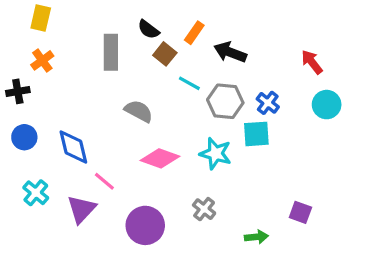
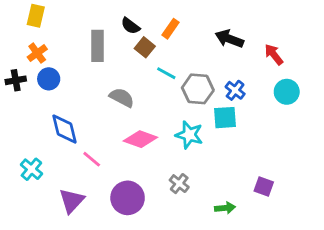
black arrow: (230, 52) -> (229, 39), moved
blue circle: (24, 137) -> (49, 79), moved
purple triangle: (82, 209) -> (72, 201), moved

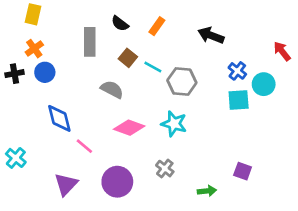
brown square: (145, 47) -> (128, 58), moved
red arrow: (274, 54) -> (282, 51), moved
blue cross: (235, 90) -> (237, 71), moved
cyan square: (225, 118) -> (239, 100), moved
cyan cross: (31, 169) -> (16, 158), moved

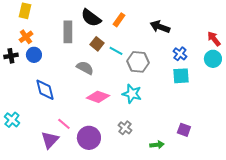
black semicircle: (120, 24) -> (91, 18), size x1.5
cyan circle: (264, 84) -> (213, 59), moved
pink line: (84, 146) -> (64, 124), moved

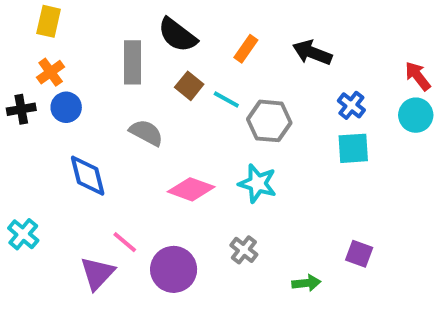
orange rectangle: (119, 20) -> (246, 49), moved
gray semicircle: (85, 68) -> (146, 133), moved

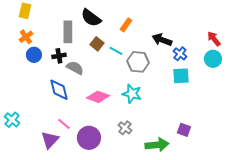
black arrow: (312, 53) -> (162, 40), moved
black cross: (21, 109) -> (59, 56), moved
blue diamond: (88, 176) -> (59, 90), moved
green arrow: (306, 283) -> (157, 145), size x1.6

